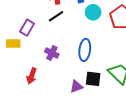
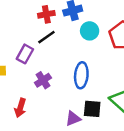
purple rectangle: (27, 28) -> (25, 54), moved
purple cross: (52, 53) -> (43, 80), turned 32

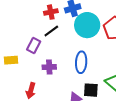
cyan circle: (90, 31) -> (87, 25), size x1.6
purple cross: (43, 80) -> (49, 67), turned 32

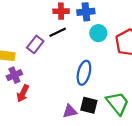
cyan circle: (87, 25) -> (98, 33), size x0.6
purple cross: (49, 67) -> (14, 75), moved, turned -32

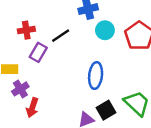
red cross: (61, 11) -> (26, 30), moved
black square: (89, 105) -> (106, 110), turned -36

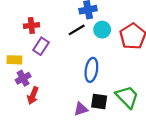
black line: (61, 36) -> (77, 30), moved
black square: (106, 110) -> (99, 101), turned 35

